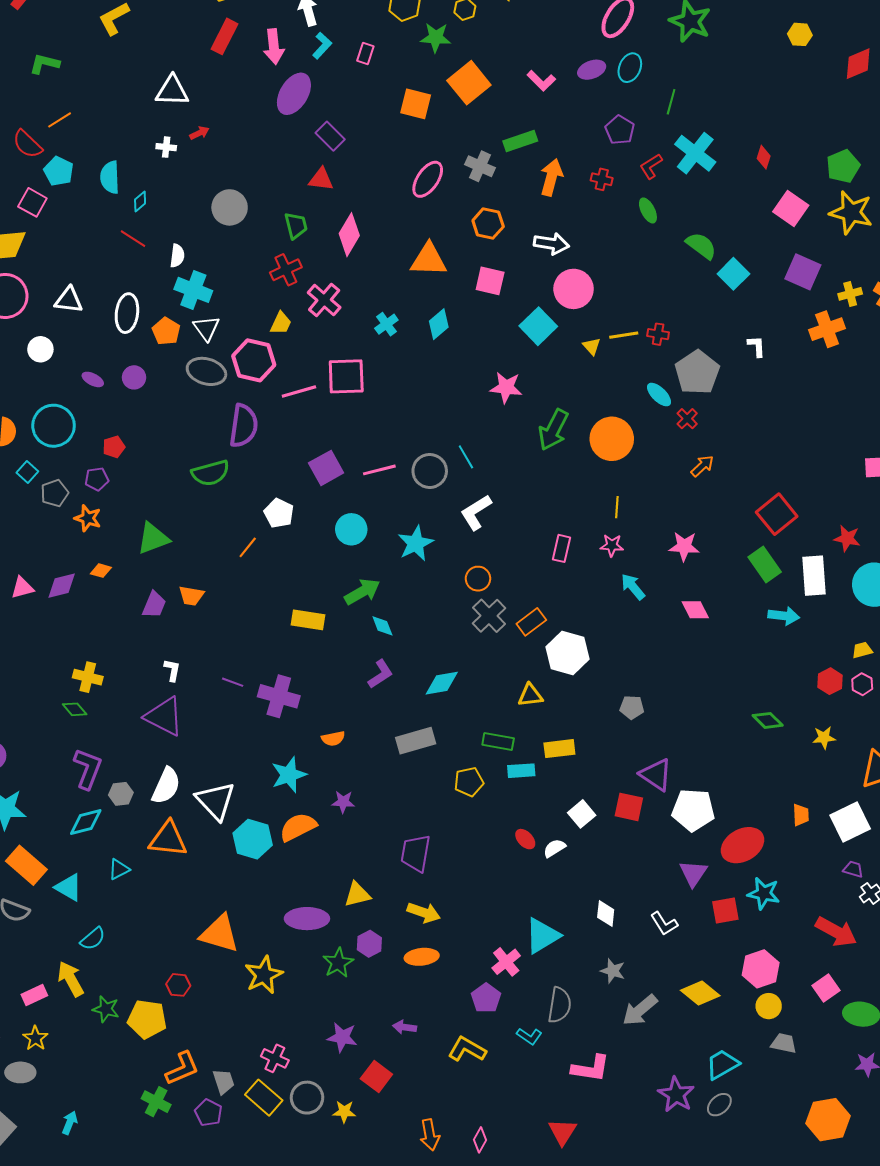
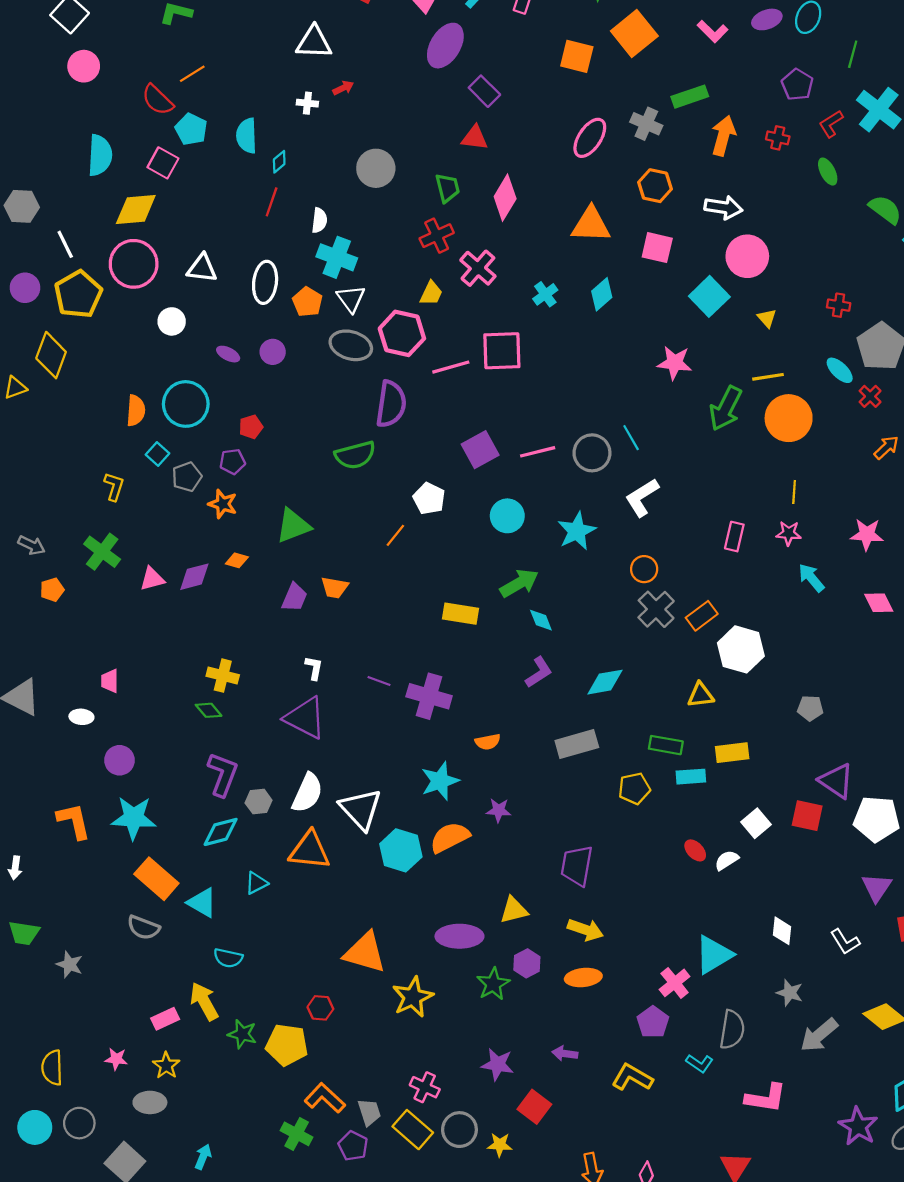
red line: (133, 239) -> (272, 202), turned 76
yellow line: (624, 335) -> (768, 377), moved
cyan semicircle: (93, 939) -> (228, 958), turned 52
orange L-shape: (182, 1068) -> (325, 1098), turned -114

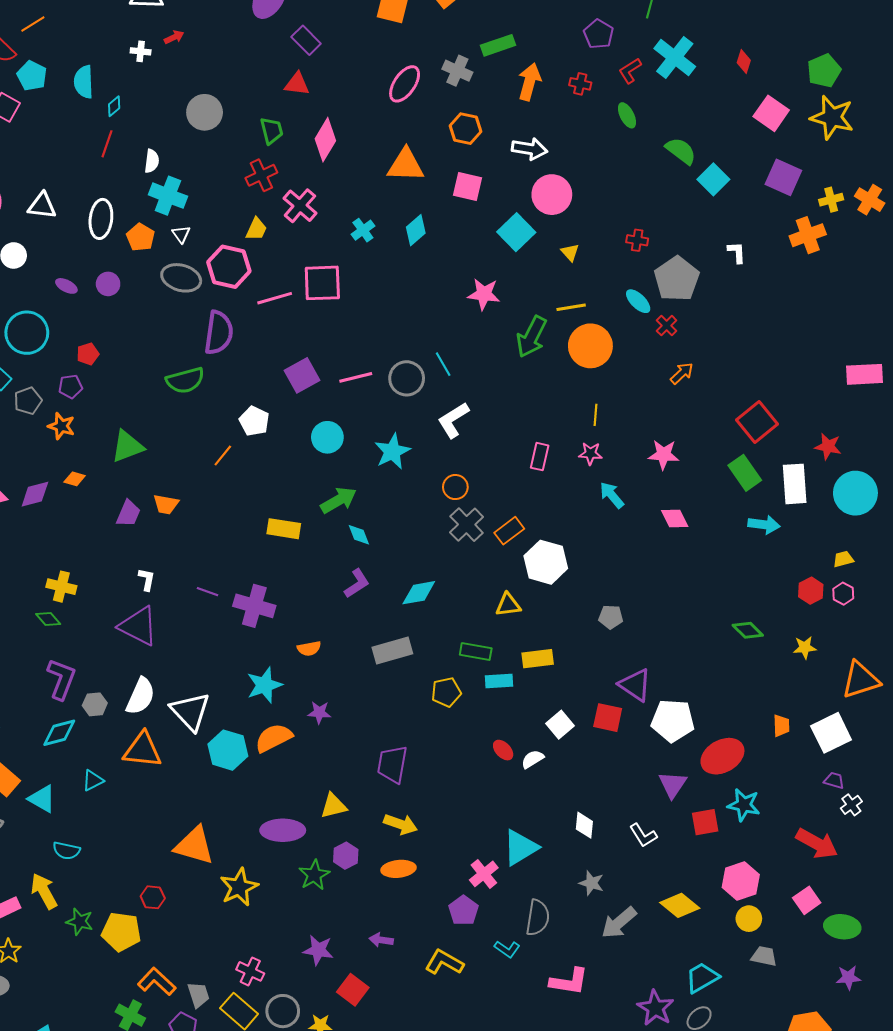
white triangle: (351, 299) -> (181, 234), size x0.7

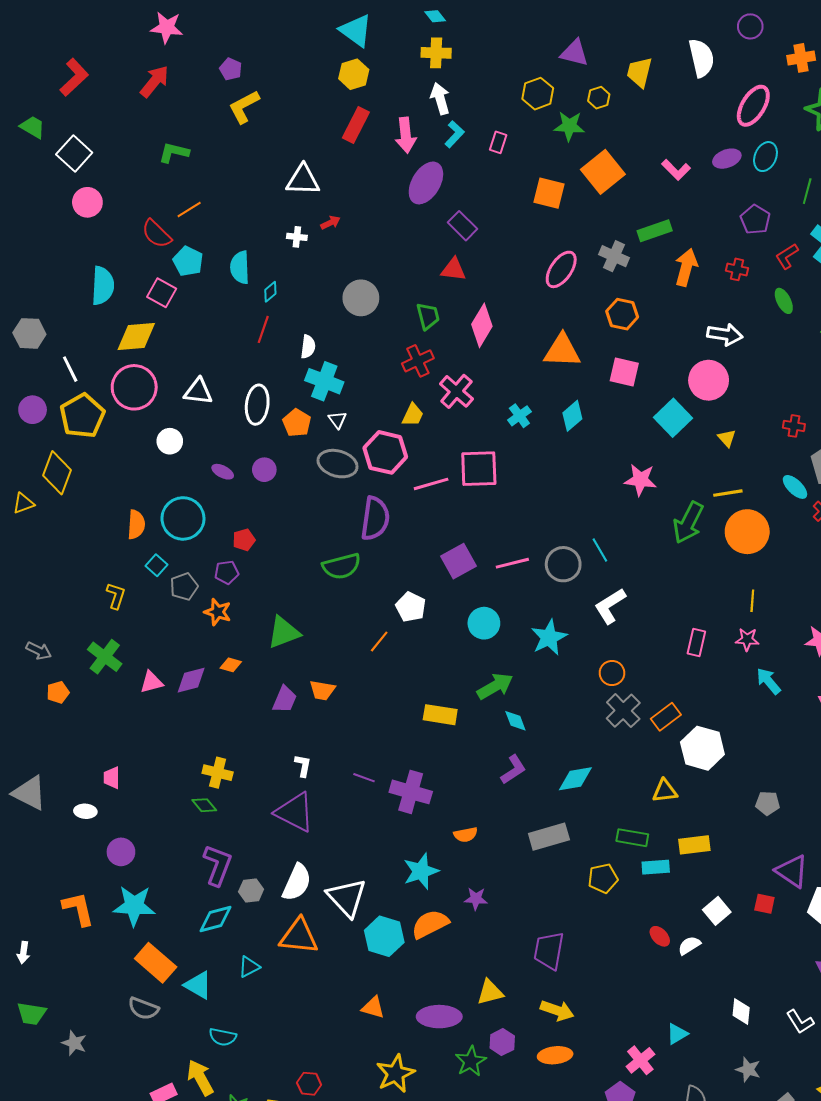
white arrow: (529, 149) -> (725, 334), moved
red square: (608, 718) -> (764, 904), size x0.7
orange triangle: (194, 845) -> (373, 1007), moved, size x0.6
cyan triangle: (520, 848) -> (677, 1034), size x0.6

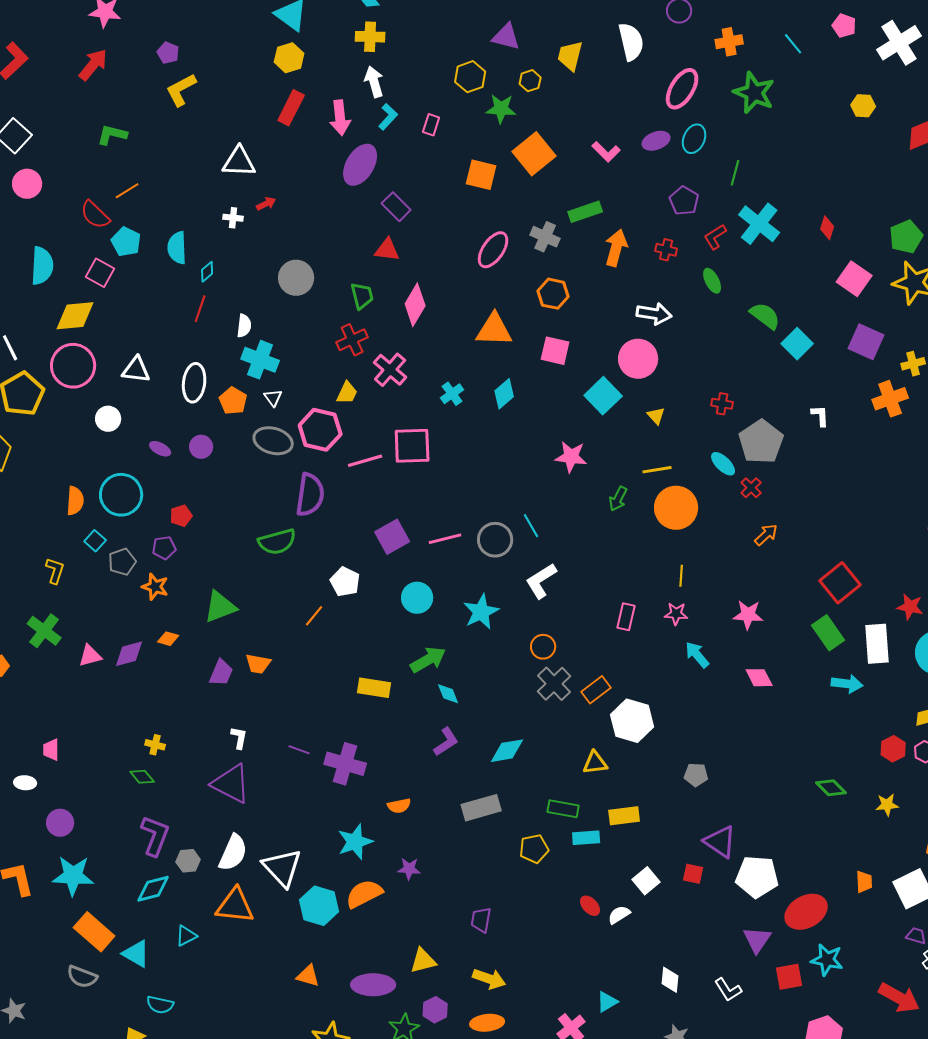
green arrow: (688, 523) -> (618, 499), size x0.6
yellow cross: (218, 773) -> (155, 745), size x0.7
purple trapezoid: (549, 951) -> (481, 920), size x0.7

